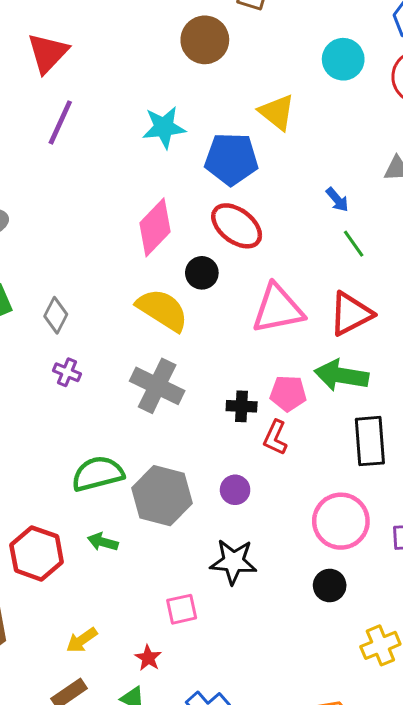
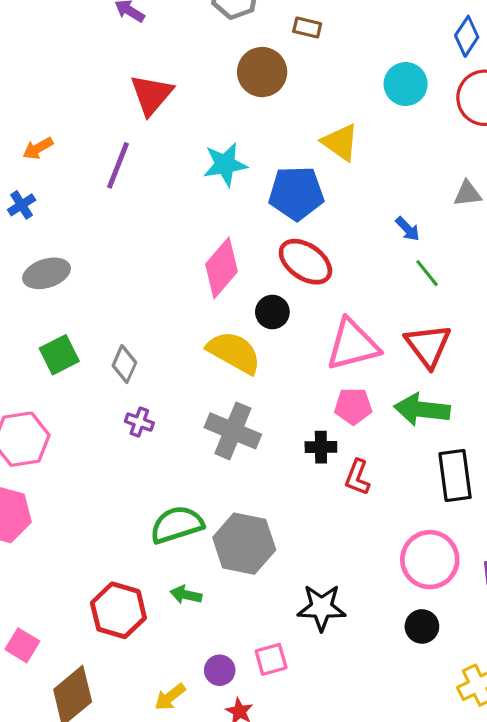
red triangle: (48, 53) -> (151, 95), moved
red triangle: (351, 314) -> (428, 346), turned -36
pink pentagon: (288, 393) -> (353, 406), moved
purple circle: (235, 490) -> (220, 670), moved

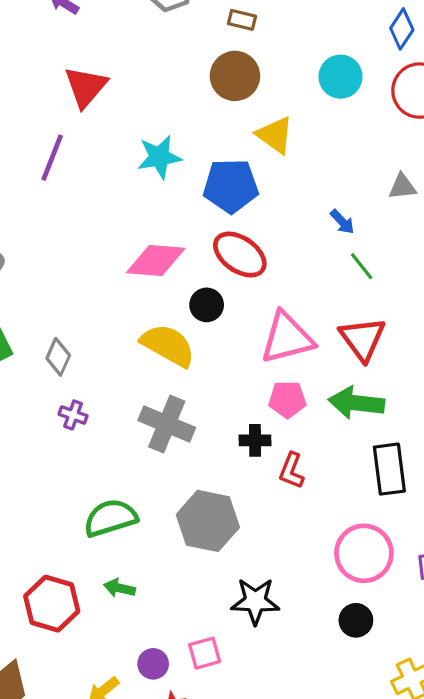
brown circle: (262, 72) -> (235, 76), moved
pink diamond: (222, 268) -> (156, 261), turned 54
gray hexagon: (244, 544) -> (208, 521), moved

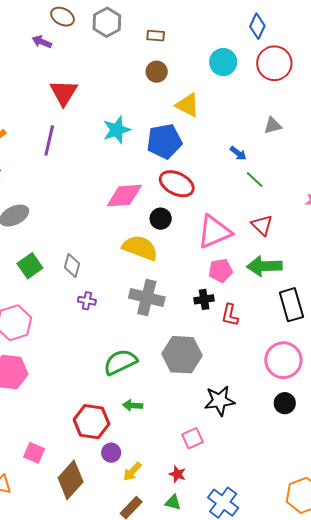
brown circle: (235, 76) -> (157, 72), size x0.7
red triangle: (363, 339) -> (262, 225), size x0.7
purple circle: (153, 664) -> (111, 453), moved

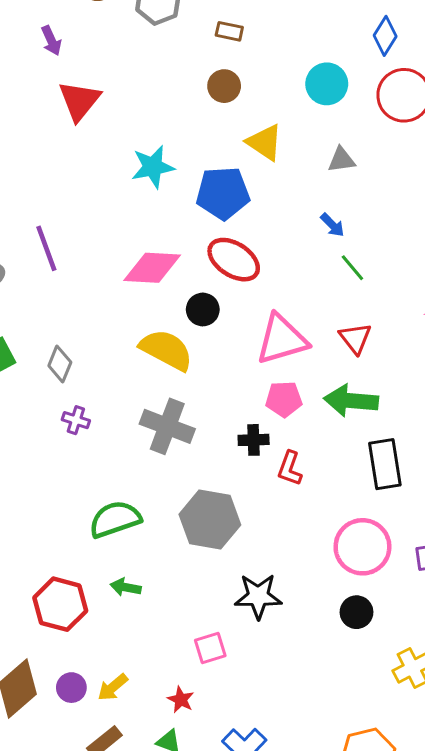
purple arrow: (42, 42) -> (51, 41), moved, turned -144
gray triangle: (273, 125) -> (341, 160), moved
purple line: (49, 141) -> (46, 248), moved, turned -40
purple circle: (111, 453) -> (71, 688), moved

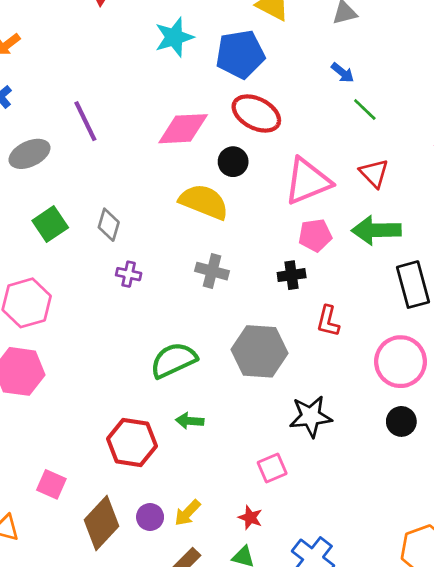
gray cross: (167, 426) -> (212, 271), size x0.7
red L-shape: (290, 468) -> (328, 321), moved

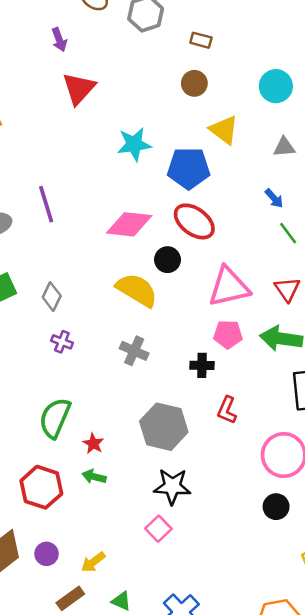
green semicircle: (174, 360) -> (55, 418), moved, turned -51
black star: (311, 416) -> (172, 486), moved
pink square: (272, 468) -> (158, 529), turned -30
yellow arrow: (187, 513) -> (93, 562), moved
red star: (250, 518) -> (93, 444), moved

